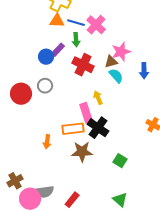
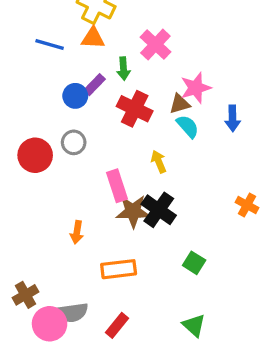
blue line: (76, 23) -> (50, 45), moved
pink rectangle: (86, 113) -> (117, 186), moved
orange rectangle: (73, 129) -> (119, 269), moved
brown star: (82, 152) -> (133, 211), moved

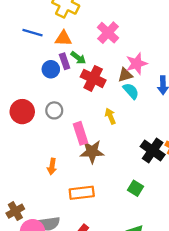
orange triangle: (93, 38) -> (63, 38), moved
green arrow: (123, 69) -> (78, 58), moved, turned -49
purple rectangle: (95, 85) -> (65, 61), turned -63
gray circle: (74, 142) -> (54, 110), moved
black cross: (159, 210) -> (153, 150), moved

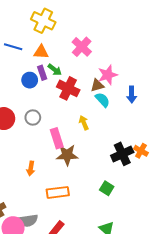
black cross: (153, 150) -> (122, 154), turned 30

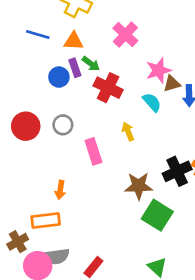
brown triangle: (97, 85) -> (172, 84), moved
brown star: (67, 155) -> (139, 186), moved
green square: (107, 188) -> (157, 215), size x1.6
orange rectangle: (58, 192) -> (46, 220), moved

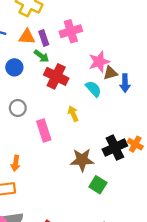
pink cross: (125, 35) -> (71, 31), turned 30
purple rectangle: (75, 68) -> (44, 38), moved
green square: (157, 215) -> (98, 185), size x0.7

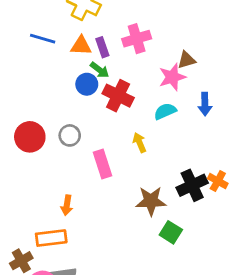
blue circle: (14, 67) -> (87, 84), moved
brown triangle: (110, 73) -> (186, 60), moved
cyan semicircle: (93, 89) -> (165, 111), turned -72

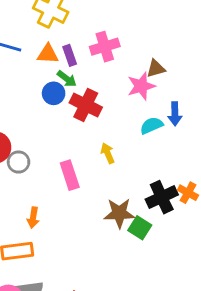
cyan semicircle: (165, 111) -> (151, 125), moved
gray circle: (70, 135) -> (19, 162), moved
green square: (171, 232) -> (140, 228), moved

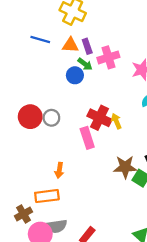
pink cross: (105, 47) -> (108, 57), moved
red cross: (86, 105) -> (99, 118), moved
gray circle: (19, 162) -> (51, 118), moved

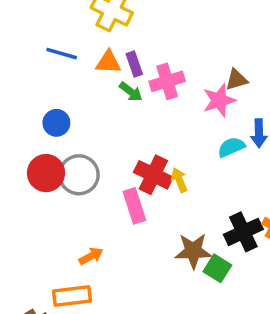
blue circle: (75, 75) -> (56, 123), moved
gray circle: (51, 118) -> (79, 175), size x1.5
orange arrow: (59, 170) -> (91, 256), turned -128

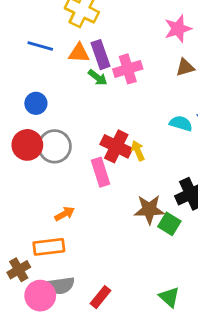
purple rectangle: (134, 64) -> (100, 55), size x1.4
pink star: (219, 100) -> (178, 29), moved
cyan semicircle: (231, 147) -> (181, 123), turned 40

